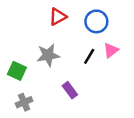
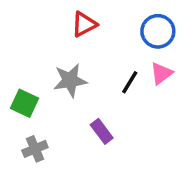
blue circle: (96, 21) -> (158, 31), moved

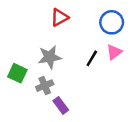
purple rectangle: (102, 131) -> (61, 105), moved
gray cross: (35, 149) -> (45, 86), moved

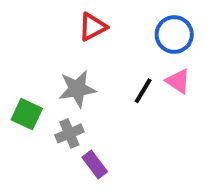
pink triangle: (114, 52) -> (178, 81), turned -49

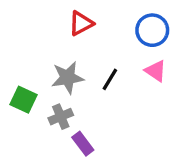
black line: (143, 91) -> (110, 79), moved

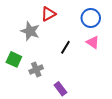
gray star: (68, 78) -> (30, 31), moved, turned 30
purple rectangle: (83, 144) -> (60, 89), moved

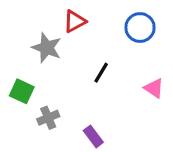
pink triangle: (93, 42) -> (154, 88), moved
gray cross: (36, 70) -> (48, 118), moved

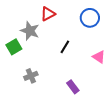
green square: (22, 91) -> (14, 47), moved, turned 35
purple rectangle: (93, 136) -> (73, 87), moved

